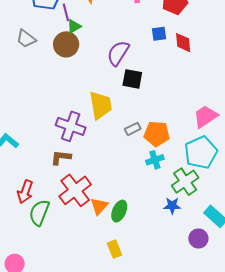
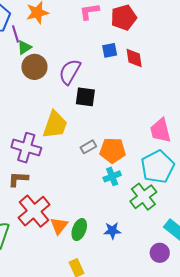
brown circle: (66, 44) -> (34, 67), moved
yellow trapezoid: (101, 105) -> (55, 125), turned 32
pink trapezoid: (206, 116) -> (160, 131), turned -68
blue star: (172, 206) -> (112, 231), moved

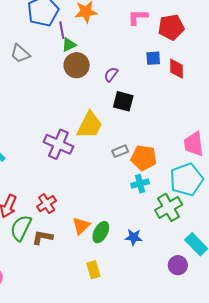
purple semicircle: (70, 72) -> (111, 74), size x0.6
brown L-shape: (18, 179) -> (42, 237), moved
red cross: (34, 211) -> (47, 204), moved, size x0.6

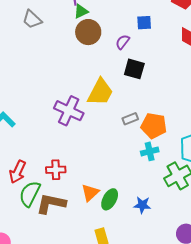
blue square: (153, 58) -> (144, 23), moved
red cross: (47, 204) -> (56, 170), turned 30
brown L-shape: (42, 237) -> (51, 204), size x1.4

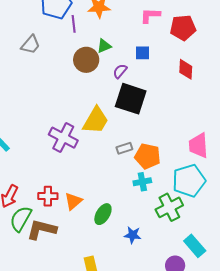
green triangle: (81, 11) -> (104, 46), moved
gray trapezoid: (32, 19) -> (31, 45), turned -95
black square: (134, 69) -> (131, 99), size x1.5
orange triangle: (90, 193) -> (73, 201), moved
green ellipse: (110, 199) -> (103, 214), moved

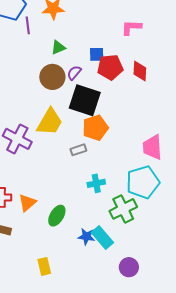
pink L-shape: (150, 15) -> (131, 28), moved
red pentagon: (183, 28) -> (110, 67), moved
brown circle: (86, 60) -> (52, 77), moved
orange pentagon: (148, 156) -> (95, 128), moved, turned -30
cyan rectangle: (195, 246) -> (102, 238), moved

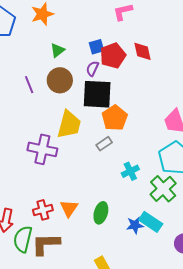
purple line: (28, 25) -> (29, 85), moved
purple semicircle: (74, 73) -> (92, 69), moved

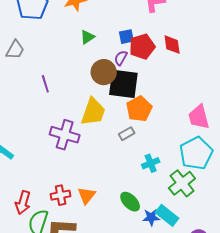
brown circle: (60, 80) -> (104, 72), moved
purple line: (29, 85) -> (45, 84), moved
green ellipse: (101, 213) -> (130, 202), moved, turned -65

